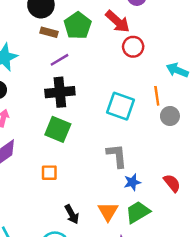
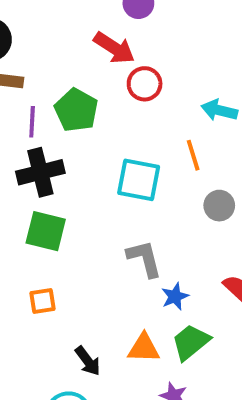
green pentagon: (78, 25) -> (76, 110), moved
purple line: (59, 60) -> (32, 122), turned -48
gray circle: (170, 116) -> (219, 206), moved
orange triangle: (108, 211) -> (144, 348), turned -50

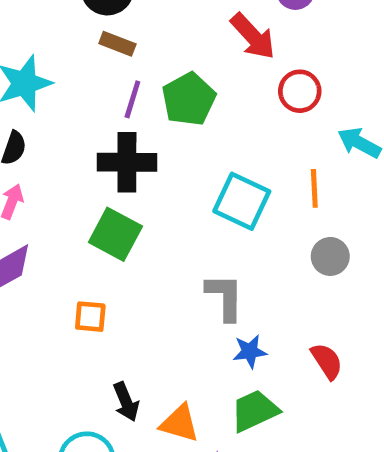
red circle: (145, 84) -> (300, 91), moved
orange triangle: (144, 348) -> (180, 423), moved

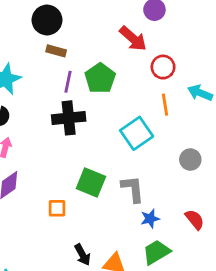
orange line: (314, 188) -> (165, 105), moved
cyan square: (242, 201) -> (137, 133), turned 36
green square: (115, 234) -> (91, 182), moved

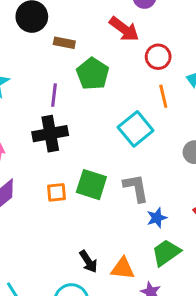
brown rectangle: (56, 51) -> (64, 43), moved
purple line: (68, 82) -> (54, 95), moved
black cross: (69, 118) -> (50, 134), moved
orange square: (57, 208) -> (56, 192), moved

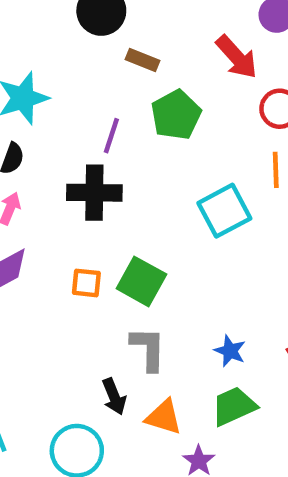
gray L-shape: (136, 188) -> (148, 349), moved
blue star: (157, 218) -> (230, 351), turned 30

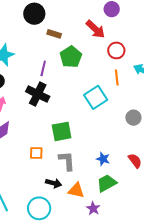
black cross: (94, 193) -> (38, 94), turned 30
green square: (141, 281) -> (62, 131), turned -35
orange square: (86, 283) -> (36, 153), moved
black arrow: (114, 396) -> (54, 183), turned -49

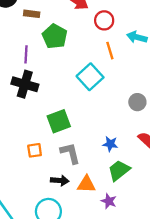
gray circle: (133, 118) -> (137, 102), moved

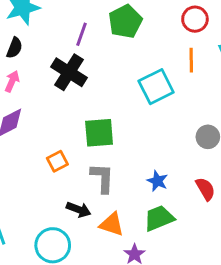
orange square: (35, 150) -> (57, 161), turned -35

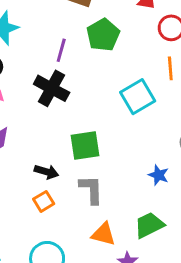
orange square: (57, 161) -> (44, 201), moved
blue star: (157, 181) -> (159, 175), moved
black arrow: (79, 210) -> (46, 172), moved

